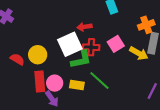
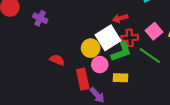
yellow circle: (38, 55) -> (91, 48), moved
green line: (99, 81) -> (150, 55), moved
pink circle: (55, 83) -> (100, 65), moved

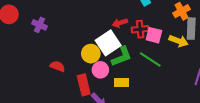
pink square: (154, 31) -> (154, 35), turned -35
red cross: (130, 38) -> (140, 29), moved

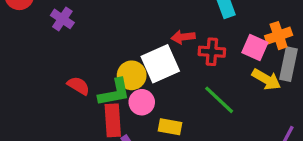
pink square: (154, 35) -> (255, 47), moved
green L-shape: (122, 56) -> (114, 92), moved

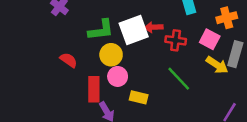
orange cross: (279, 36) -> (227, 18), moved
white square: (160, 64) -> (134, 30), moved
green L-shape: (114, 92) -> (101, 30), moved

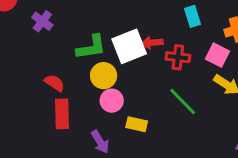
red rectangle: (94, 89) -> (62, 114), moved

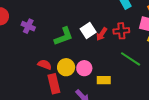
red arrow: (152, 43) -> (102, 34), moved, turned -40
white square: (129, 46) -> (88, 31), size x0.7
yellow circle: (104, 76) -> (66, 67), moved

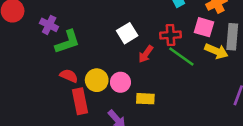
red arrow: (102, 34) -> (146, 54), moved
green L-shape: (64, 36) -> (67, 42), moved
green line: (131, 59) -> (181, 56), moved

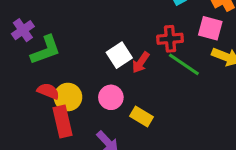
purple cross: (49, 25) -> (23, 30), turned 30
white square: (127, 33) -> (119, 55), moved
yellow circle: (97, 80) -> (68, 97), moved
yellow rectangle: (145, 99) -> (141, 116), turned 30

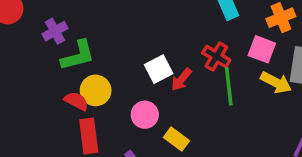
red cross: (170, 39) -> (216, 57), turned 30
green line: (184, 64) -> (229, 86), turned 44
yellow circle: (68, 97) -> (96, 90), moved

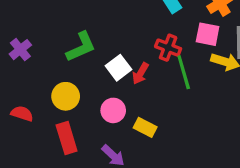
green L-shape: (78, 55) -> (81, 47), moved
red semicircle: (76, 101) -> (22, 114), moved

